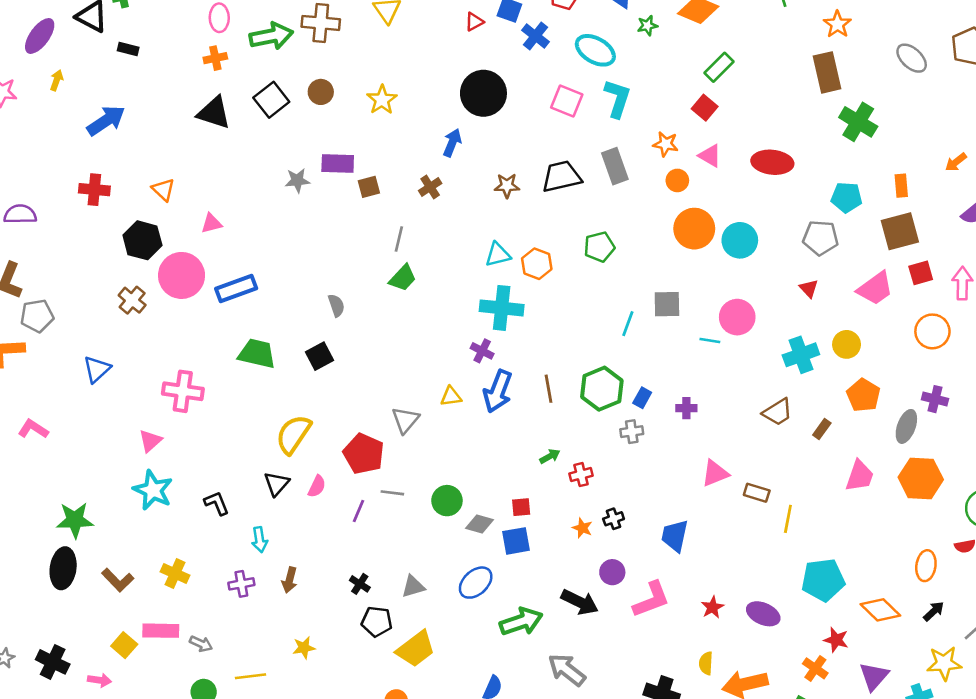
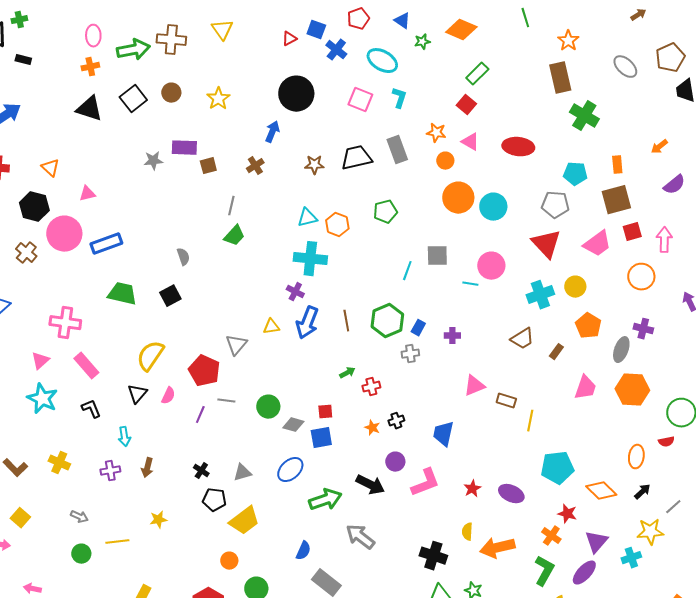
cyan L-shape: (617, 98) -> (399, 98), size x0.7
red triangle: (809, 288) -> (546, 244), size x2.0
pink rectangle: (161, 631) -> (86, 366), moved, turned 48

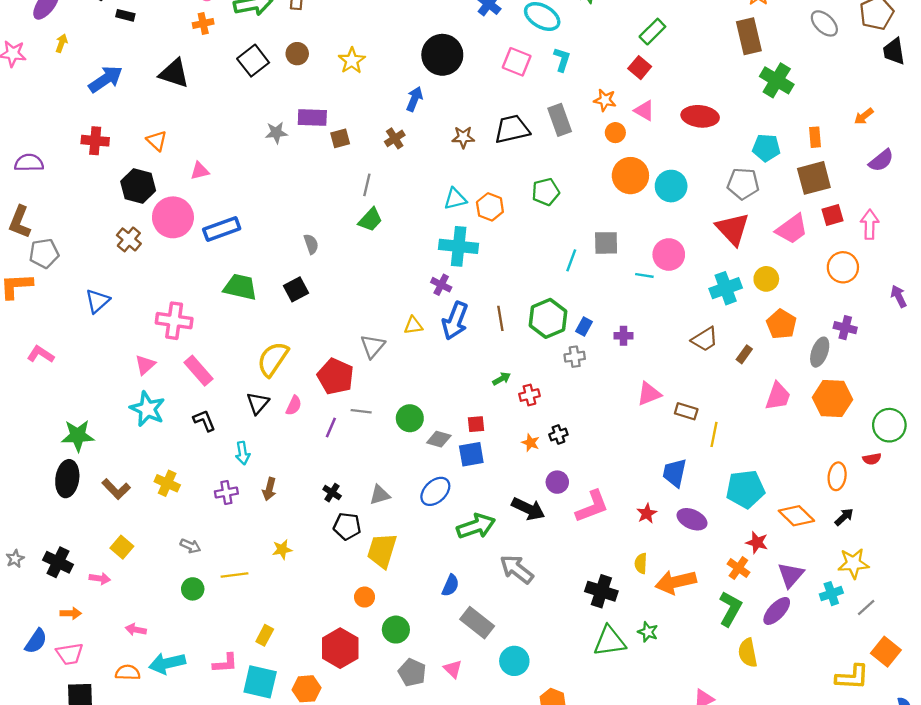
black triangle: (89, 109) -> (174, 73), moved
blue trapezoid: (443, 434) -> (675, 473), moved
gray line: (673, 507) -> (866, 607), moved
yellow trapezoid: (244, 521) -> (382, 551), turned 144

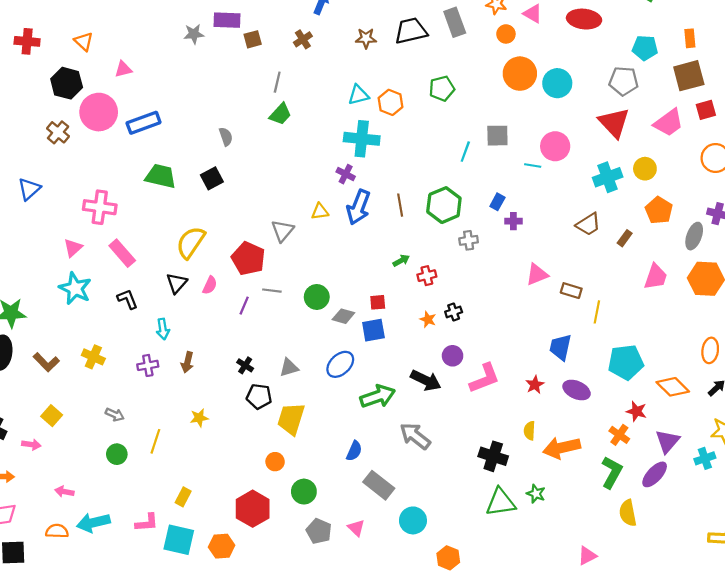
blue rectangle: (584, 327) -> (497, 202), moved
yellow line: (234, 575) -> (155, 441), turned -65

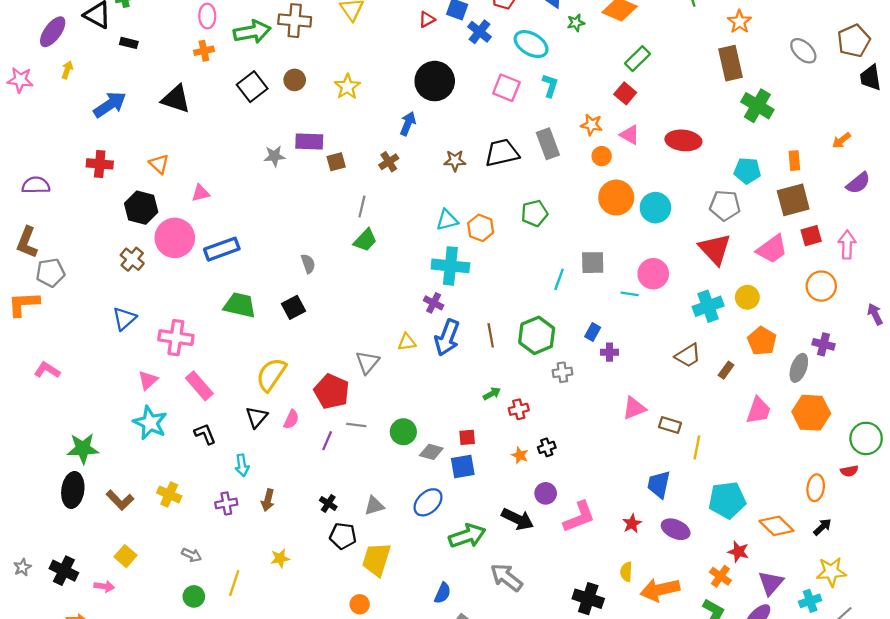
blue triangle: (29, 189) -> (124, 319), moved

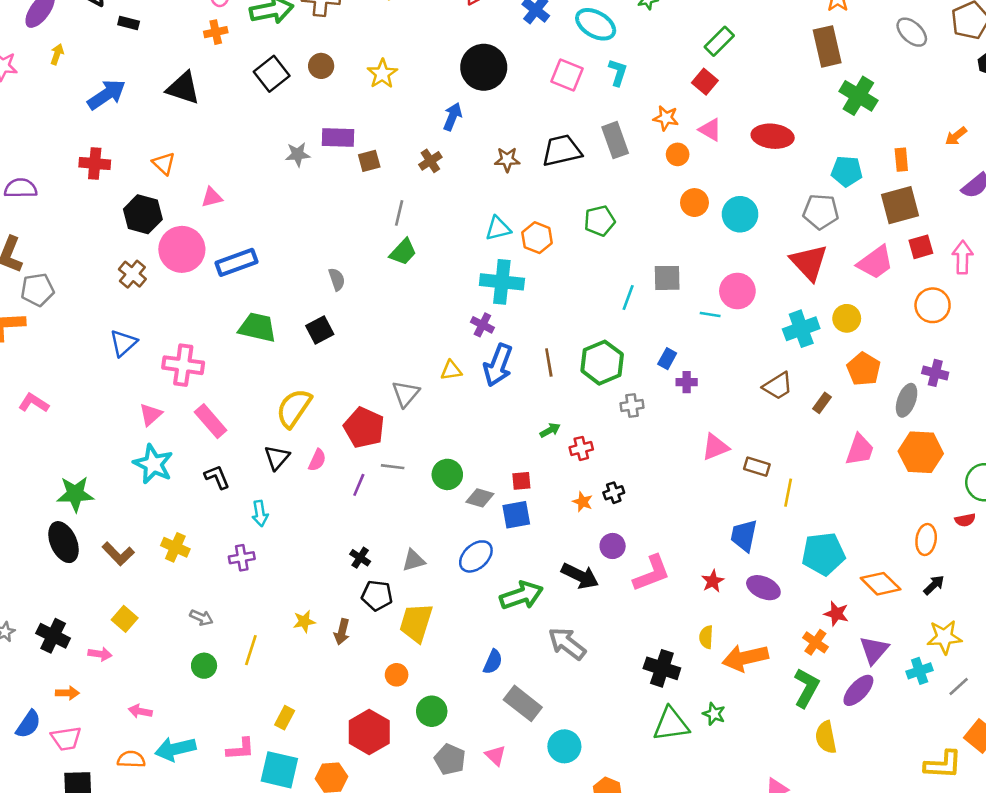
orange circle: (616, 198) -> (694, 203), size x0.7
black ellipse: (73, 490) -> (64, 542), turned -32
brown arrow: (268, 500) -> (342, 632), moved

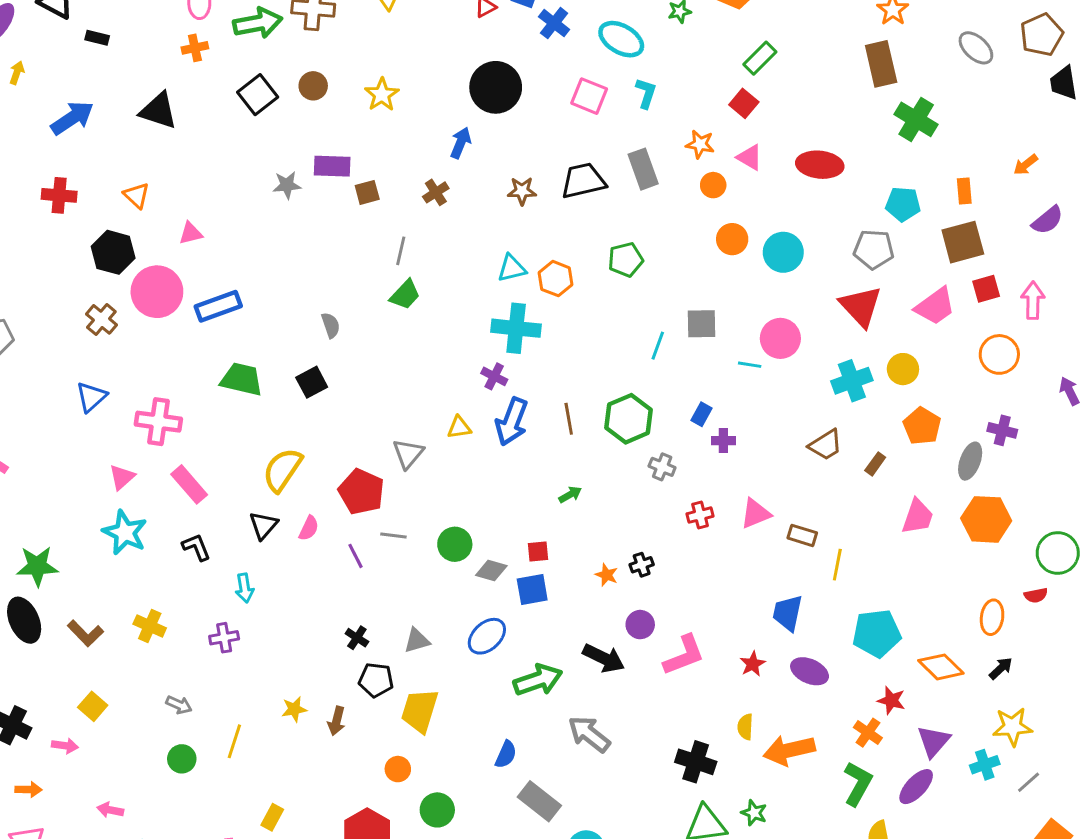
gray cross: (632, 405) -> (662, 467), turned 30
red cross: (581, 448) -> (700, 515), moved
purple line: (359, 485) -> (356, 556), turned -50

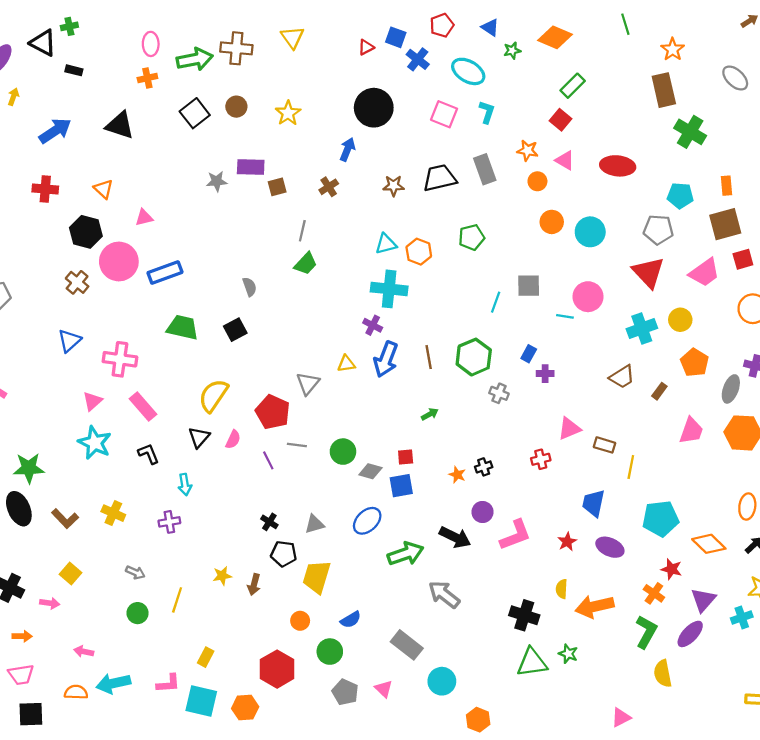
red cross: (700, 515) -> (541, 459), moved
blue semicircle: (506, 754) -> (351, 620), moved, turned 35

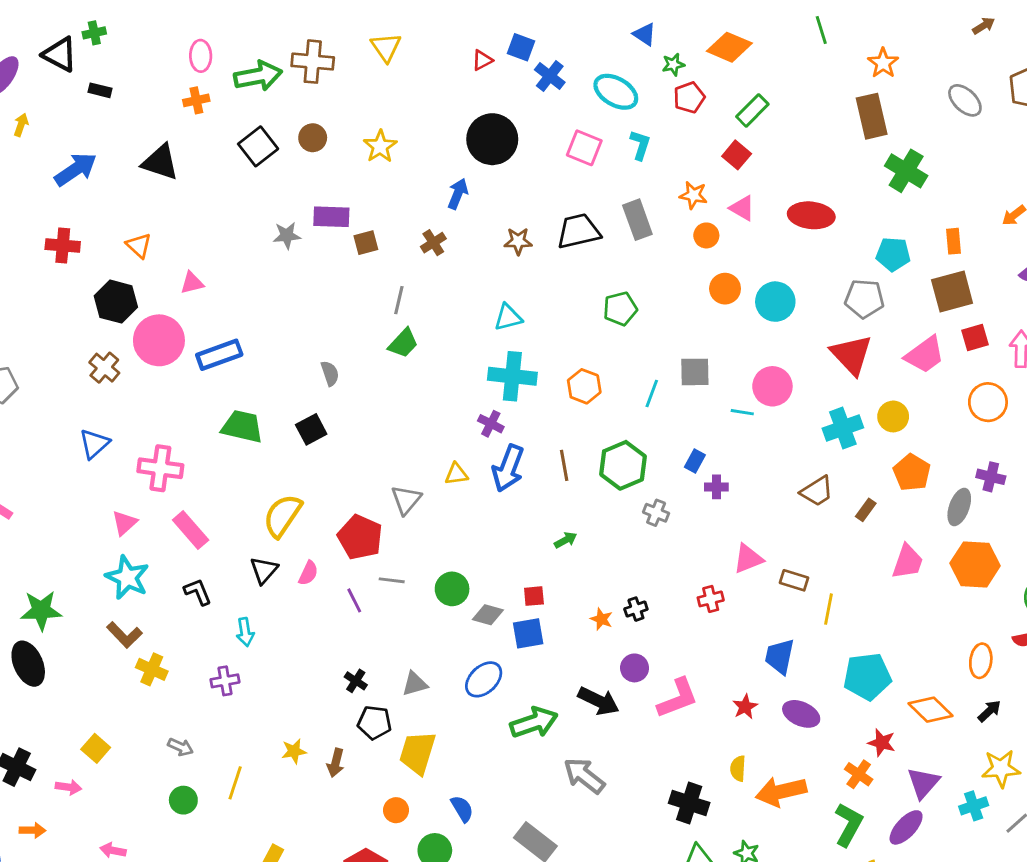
red pentagon: (442, 25) -> (689, 98), moved
orange hexagon: (419, 252) -> (584, 386), moved
brown L-shape: (65, 519) -> (124, 635), moved
blue semicircle: (351, 620) -> (462, 809), turned -90

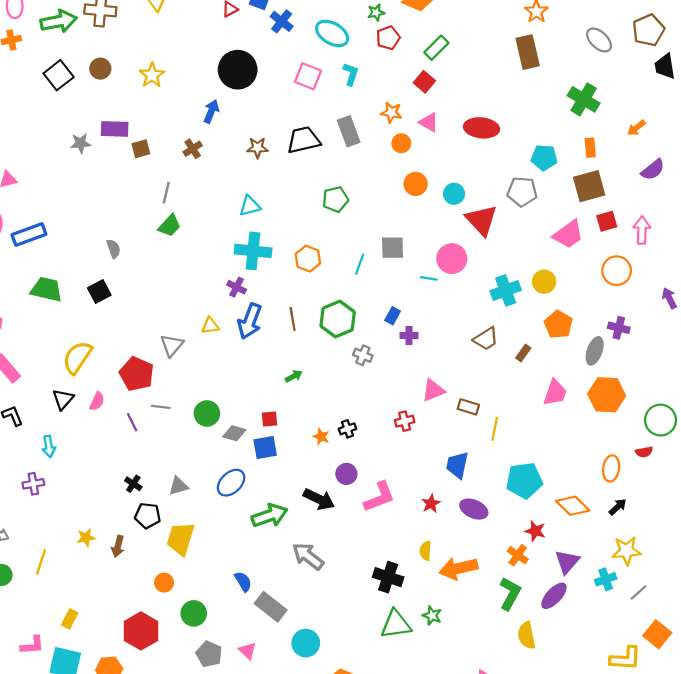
green cross: (906, 171) -> (584, 99), moved
cyan circle: (775, 302) -> (454, 194), size x0.7
red triangle: (851, 355) -> (481, 220), moved
blue semicircle: (462, 809) -> (243, 582), moved

